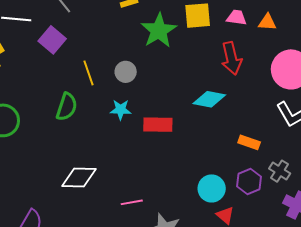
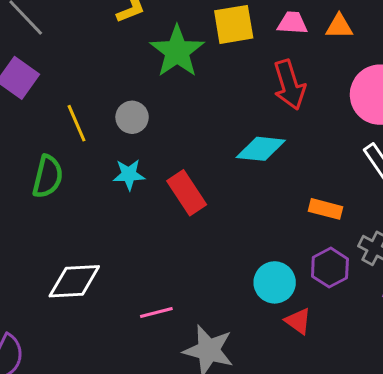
red rectangle: (158, 125) -> (187, 193), turned 60

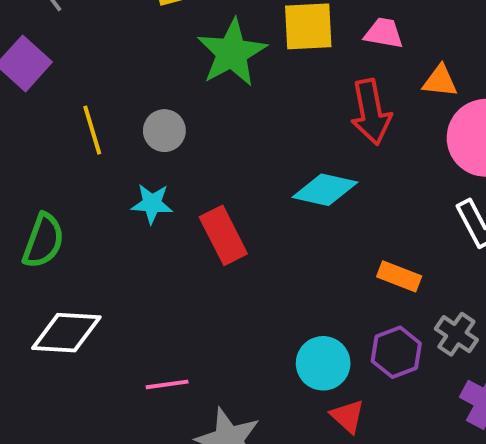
orange triangle: (339, 26) -> (440, 81), moved
green semicircle: (48, 177) -> (43, 241), moved

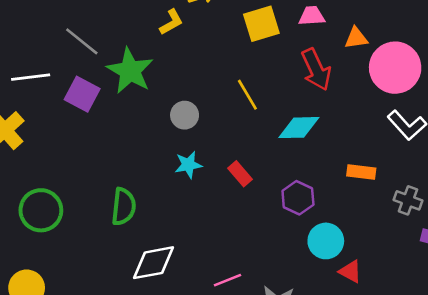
green star: (232, 53) -> (130, 71), moved
yellow line: (92, 130) -> (247, 95), moved
red rectangle: (223, 235) -> (240, 174), size x0.7
purple hexagon: (396, 352) -> (298, 198), moved

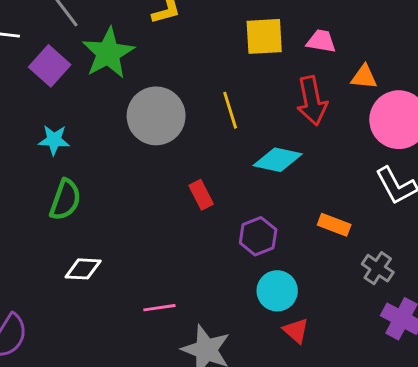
gray circle: (185, 115) -> (156, 116), size x1.8
cyan star: (188, 165) -> (54, 140), moved
white diamond: (153, 263) -> (83, 269), size x0.7

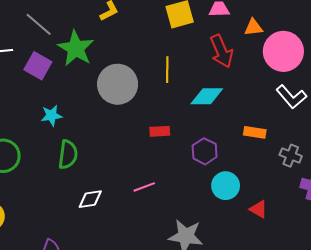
yellow line: (230, 110) -> (167, 70), turned 30
red rectangle: (201, 195) -> (160, 131), turned -54
pink line: (159, 308) -> (144, 187), moved
red triangle: (296, 331) -> (259, 209), moved

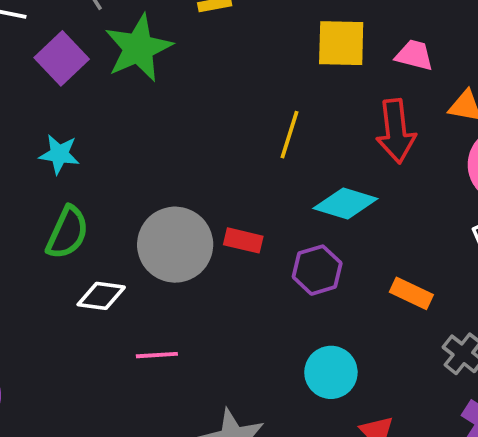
gray circle: (118, 84) -> (175, 245), moved
purple hexagon: (205, 151) -> (317, 270), moved
pink line: (144, 187) -> (157, 355), moved
white diamond: (90, 199) -> (101, 296), moved

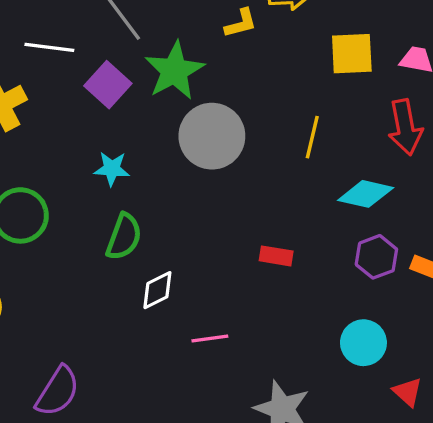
red rectangle: (243, 240) -> (276, 256), moved
gray circle: (175, 245) -> (212, 136), moved
purple hexagon: (317, 270) -> (376, 257), moved
white diamond: (101, 296) -> (157, 290), turned -30

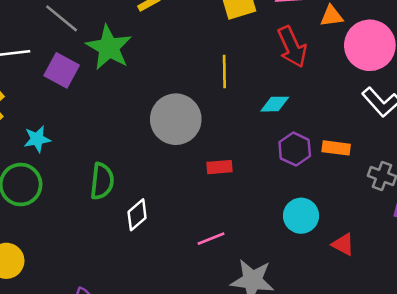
gray circle: (212, 136) -> (176, 119), moved
cyan star: (112, 169) -> (37, 139), moved
cyan diamond: (366, 194) -> (275, 104), size x0.7
pink line: (210, 338) -> (211, 239), moved

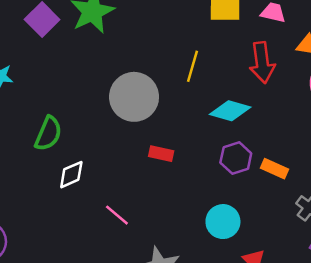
cyan diamond: (275, 104) -> (230, 111), size x1.4
pink line: (211, 239) -> (117, 215), moved, turned 45

